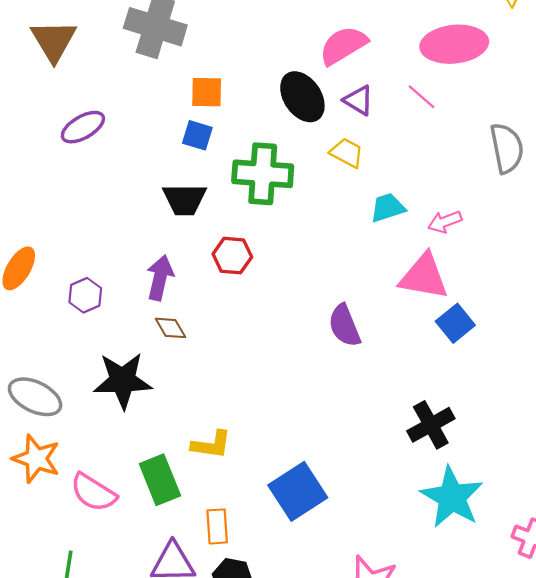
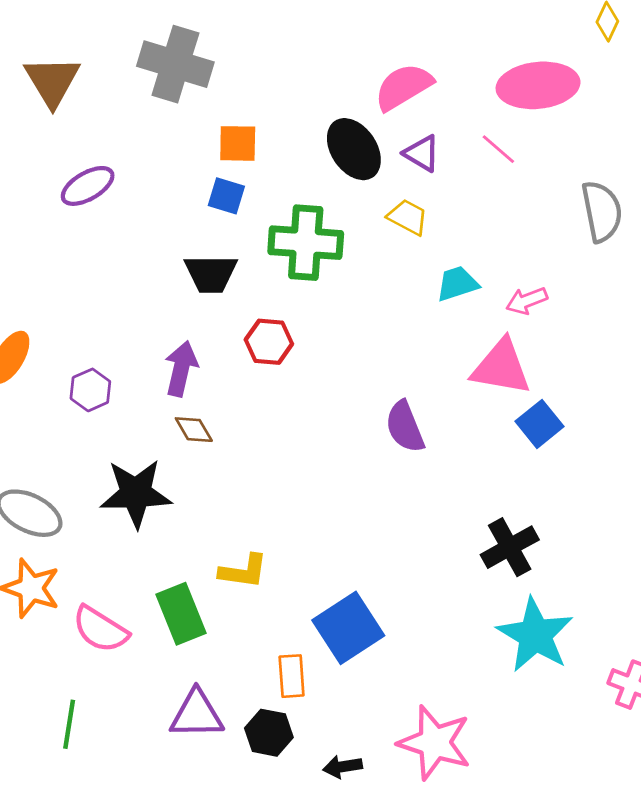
orange rectangle: (217, 526) -> (292, 676), moved

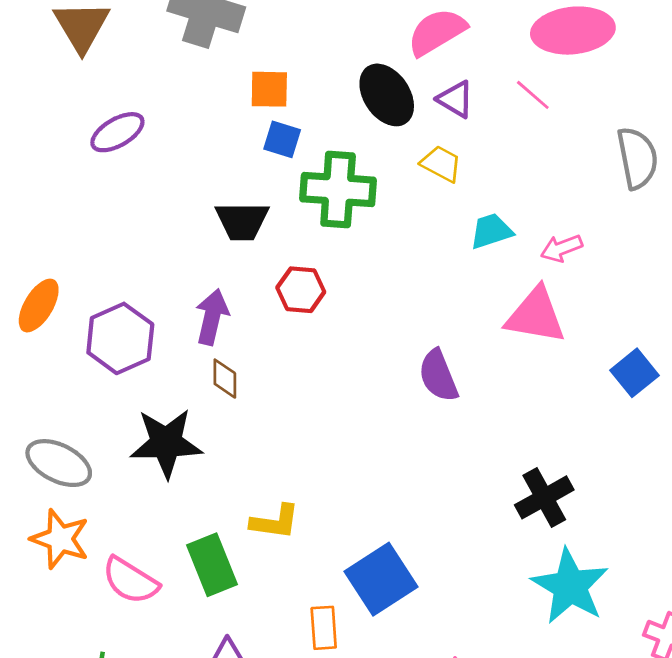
blue square: (226, 196) -> (282, 139), moved
purple hexagon: (90, 390) -> (120, 338), size x1.6
blue square: (539, 424) -> (635, 373), moved
brown diamond: (194, 430) -> (225, 379), turned 30

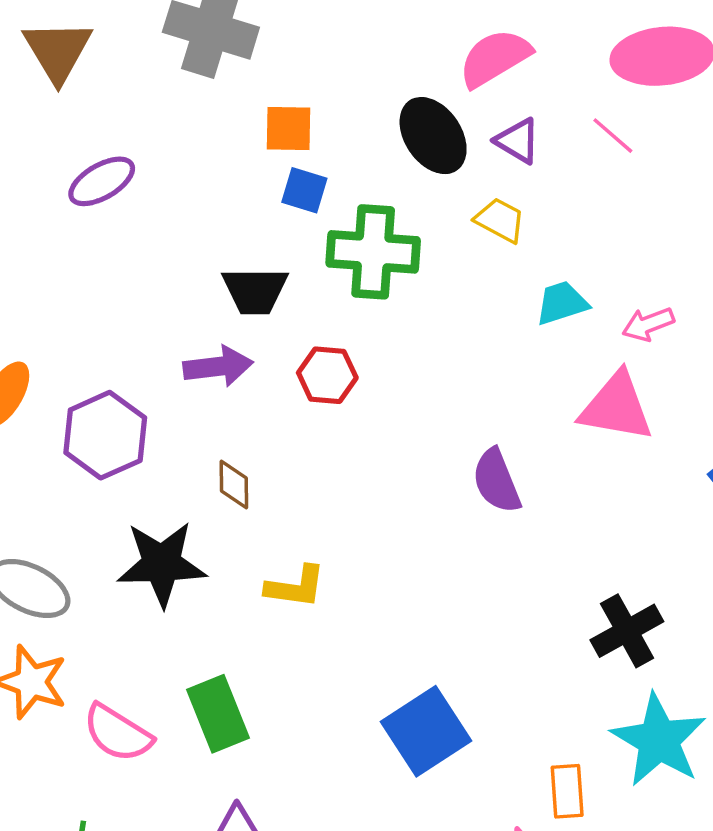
purple arrow: (212, 317) -> (218, 366), moved, turned 70
yellow L-shape: (275, 522) -> (296, 587), moved
orange rectangle: (324, 628) -> (567, 791), moved

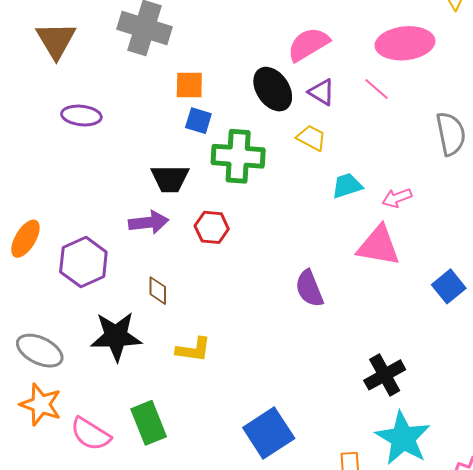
purple ellipse: (102, 181) -> (81, 116), turned 36

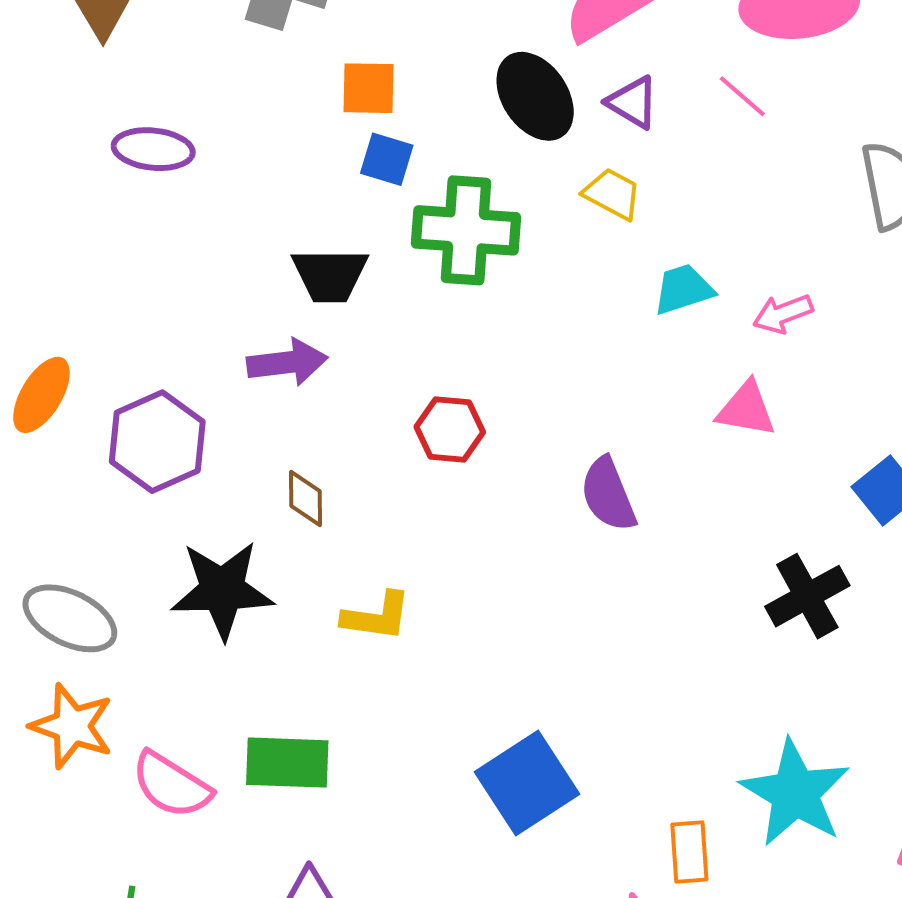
red hexagon: (212, 227) -> (450, 429), moved
pink triangle: (379, 246) -> (746, 409), size x0.7
black cross: (385, 375) -> (807, 596), moved
green rectangle: (149, 423) -> (287, 763), turned -66

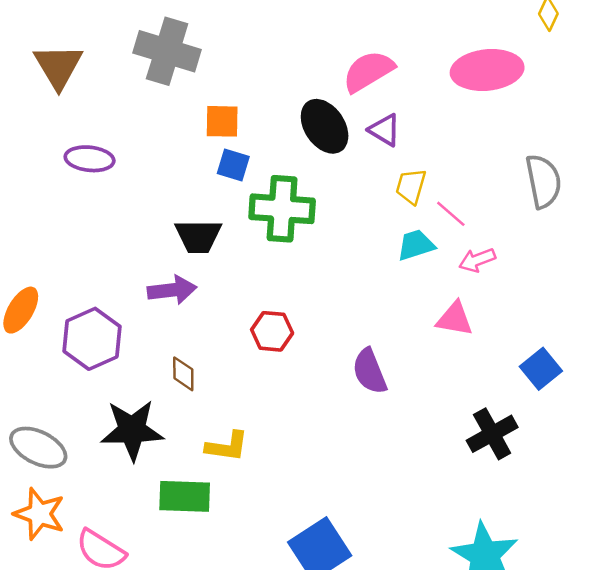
pink line: (742, 96) -> (451, 214), moved
yellow trapezoid: (612, 194) -> (411, 186), moved, turned -102
green rectangle: (287, 763) -> (185, 496), moved

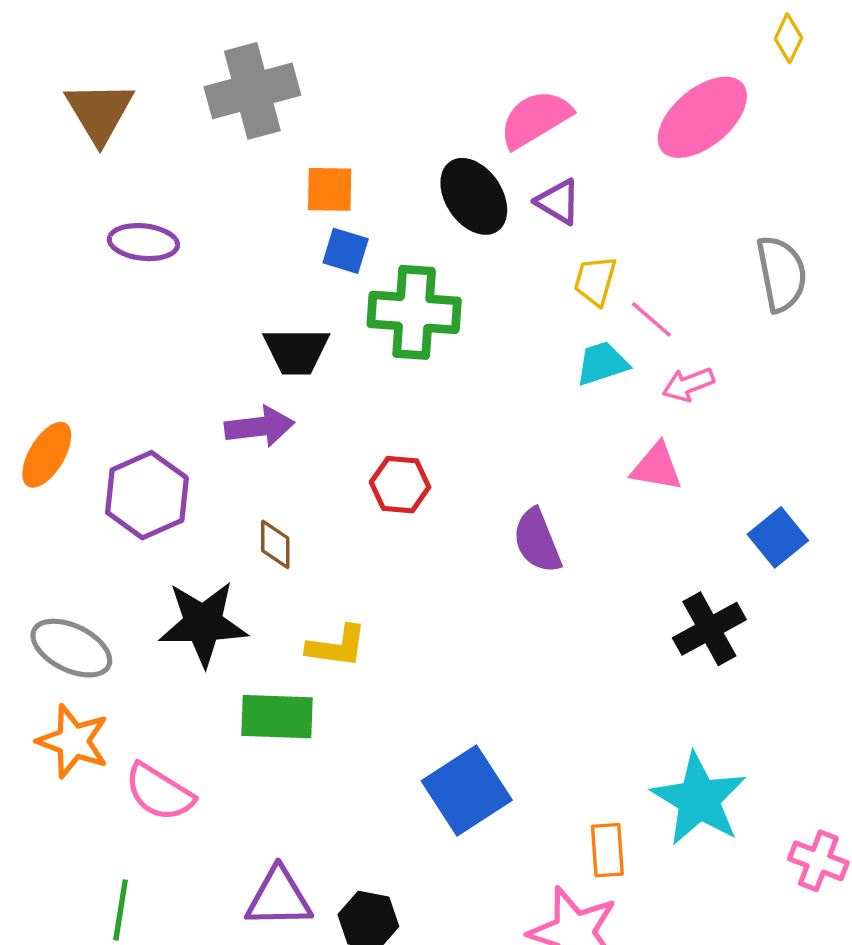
gray cross: (167, 51) -> (252, 91), turned -32
pink ellipse: (487, 70) -> (702, 117), turned -34

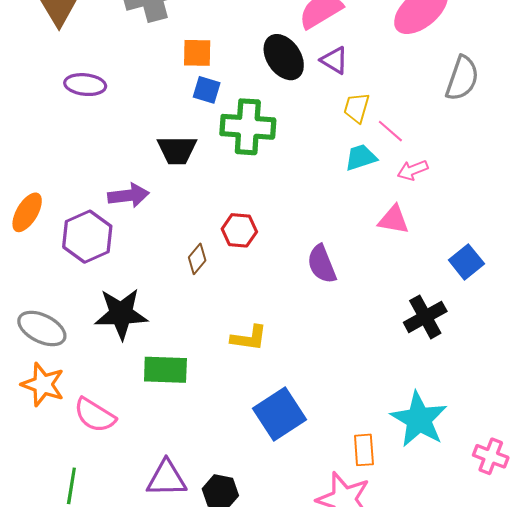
gray semicircle: (781, 274) -> (462, 78), moved, turned 30
purple arrow: (259, 427) -> (128, 195), moved
brown diamond: (275, 544) -> (197, 259), moved, turned 40
yellow L-shape: (337, 646) -> (249, 338), moved

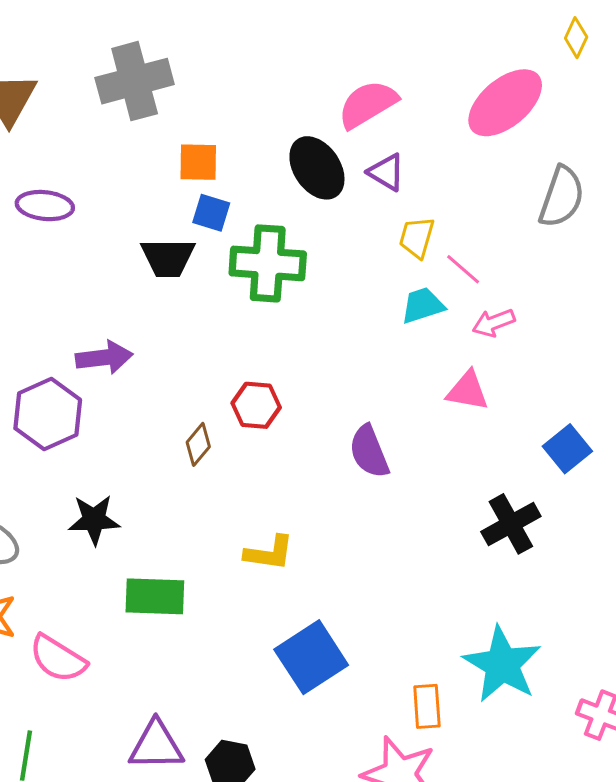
black trapezoid: (177, 150) -> (168, 258), moved
black star: (121, 314) -> (94, 520), size x0.7

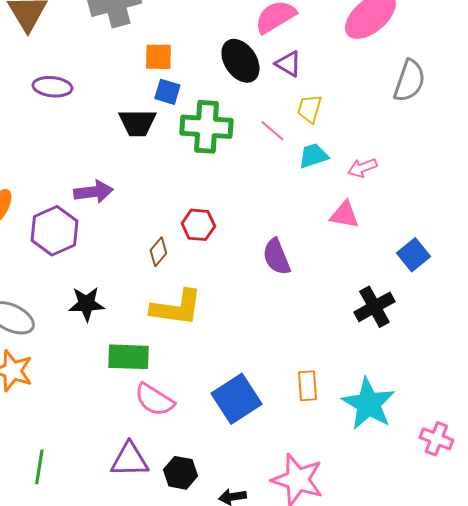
pink line: (463, 269) -> (272, 131), moved
yellow L-shape: (269, 553) -> (176, 308), moved, size x1.5
pink semicircle: (58, 659) -> (154, 400), moved
orange rectangle: (427, 706) -> (307, 386), moved

